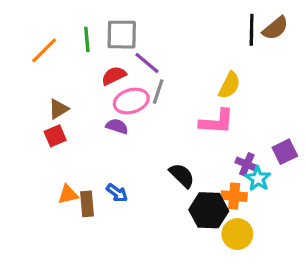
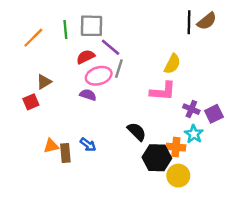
red square: (55, 136) -> (31, 102), moved
purple cross: (247, 164) -> (191, 109), moved

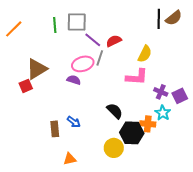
orange line: (33, 38) -> (14, 29), moved
red semicircle: (86, 57) -> (114, 41), moved
brown triangle: (44, 82) -> (37, 69), size x1.6
orange triangle: (51, 146) -> (70, 159), moved
yellow circle: (178, 176) -> (114, 148), moved

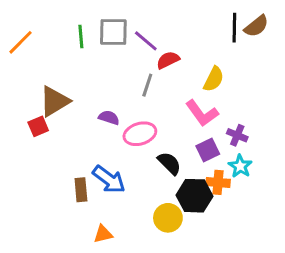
purple line: (93, 40) -> (146, 41), moved
pink ellipse: (83, 64) -> (140, 134), moved
pink L-shape: (137, 77) -> (202, 113), turned 50
purple square: (180, 96) -> (208, 150), moved
blue arrow: (74, 122) -> (109, 179), size x1.6

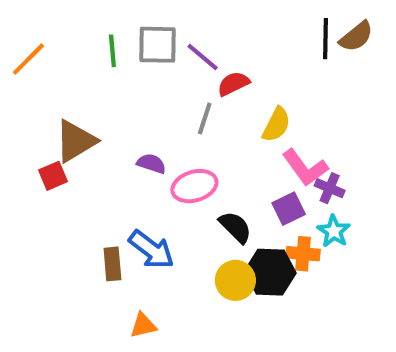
yellow semicircle: (214, 79) -> (276, 125), moved
pink L-shape: (202, 113) -> (305, 168), moved
yellow circle: (168, 218) -> (235, 280), moved

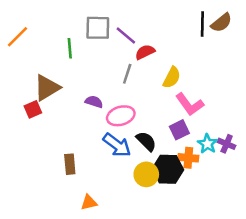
green line: (112, 51) -> (70, 48), moved
purple cross: (330, 188) -> (227, 144), moved
blue arrow: (151, 250) -> (117, 145), moved

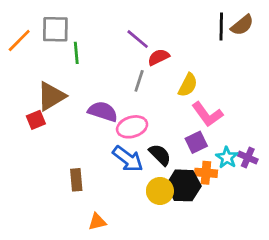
gray square: (98, 28) -> (55, 29), moved
purple semicircle: (94, 102) -> (103, 112), size x1.5

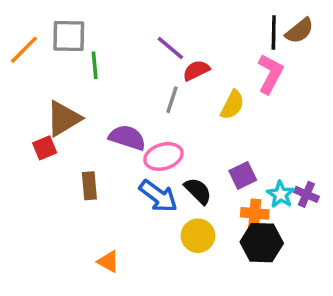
pink L-shape: (207, 114) -> (270, 74), moved, turned -116
brown rectangle: (76, 180) -> (89, 186), moved
black hexagon: (184, 185) -> (262, 243), moved
orange triangle: (97, 222) -> (108, 262), moved, turned 42

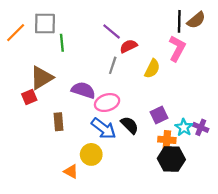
yellow circle: (198, 236) -> (91, 154), moved

